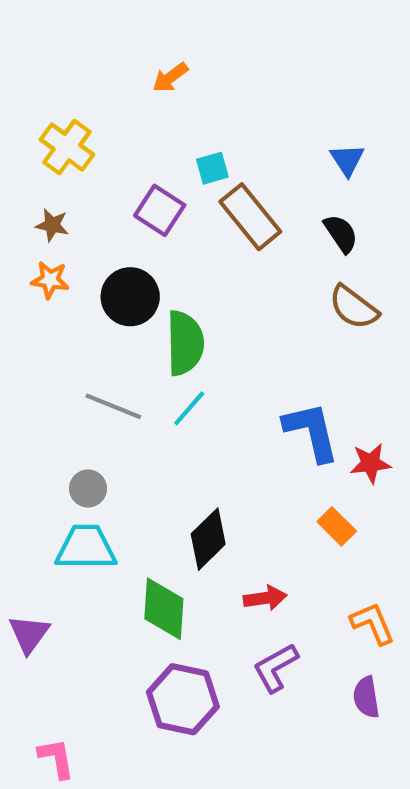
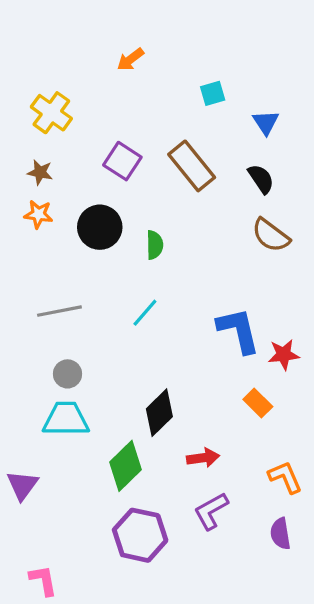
cyan square: (212, 168) -> (213, 93), moved
green semicircle: (185, 343) -> (155, 245), moved, size x0.6
gray line: (113, 406) -> (59, 311), moved, turned -33
green diamond: (164, 609) -> (126, 466), turned 42

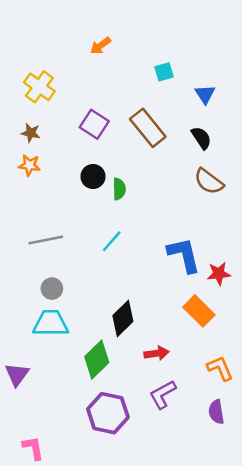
black circle: (100, 227) -> (93, 176), moved, size x0.7
orange rectangle: (258, 403) -> (199, 311), size x1.4

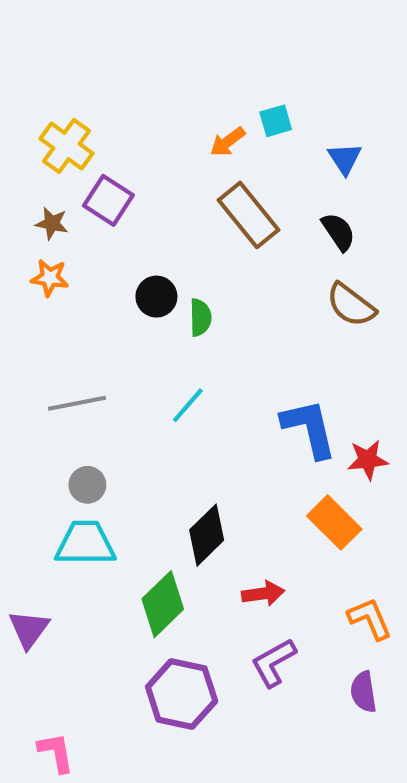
orange arrow: (100, 46) -> (228, 142), moved
purple square: (94, 124) -> (108, 200), moved

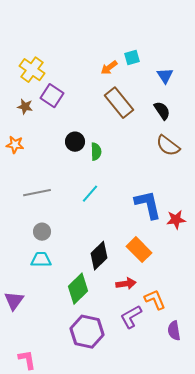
orange star: (50, 278) -> (15, 145), moved
orange rectangle: (334, 522) -> (139, 250), moved
cyan trapezoid: (85, 543) -> (41, 260), size x0.7
orange L-shape: (370, 619) -> (155, 300), moved

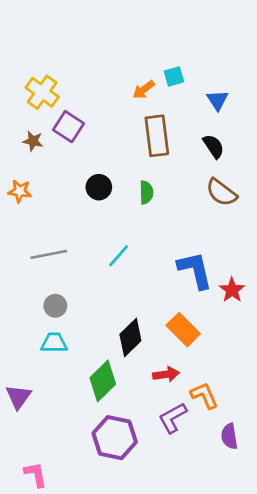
brown rectangle: (119, 103) -> (157, 136), turned 32
green semicircle: (96, 152) -> (146, 192), moved
red star: (176, 220) -> (232, 290), turned -30

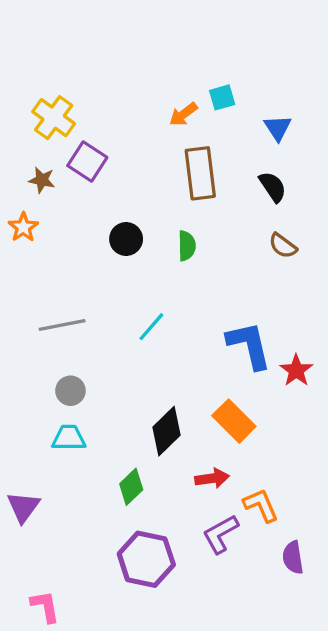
orange star: (20, 191) -> (23, 227), moved, turned 30
brown semicircle: (221, 192) -> (283, 246), size x0.7
green diamond: (103, 381) -> (131, 487), size x0.7

